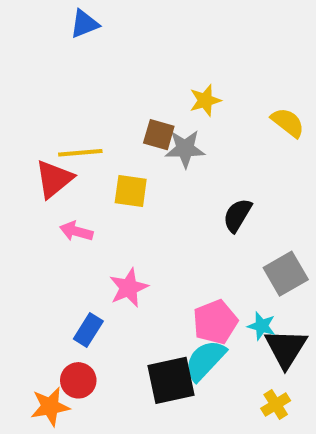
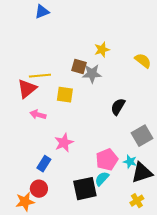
black triangle: (286, 348) -> (142, 173), turned 40
cyan semicircle: (205, 360) -> (102, 179), size x0.7

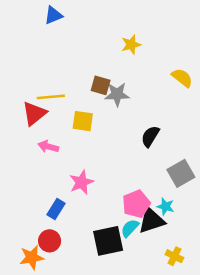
yellow star: (102, 50) -> (131, 45), moved
black triangle: (142, 173) -> (152, 220), moved
yellow cross: (137, 201) -> (174, 256), turned -32

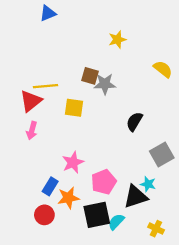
pink arrow: (48, 147) -> (32, 131), moved, turned -90
pink pentagon: (136, 204) -> (104, 182), moved
cyan semicircle: (130, 228) -> (116, 222), moved
orange star: (32, 257) -> (68, 198), moved

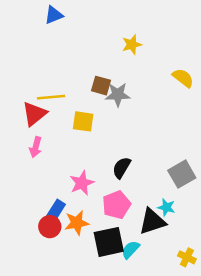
black semicircle: (134, 121) -> (122, 168), moved
red circle: (44, 215) -> (50, 227), moved
yellow cross: (156, 229) -> (187, 257), moved

